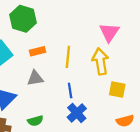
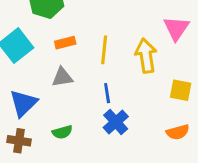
pink triangle: (109, 32) -> (176, 28), moved
yellow square: (117, 89) -> (181, 90), moved

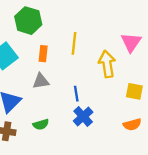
orange rectangle: (65, 43) -> (43, 54), turned -70
yellow line: (104, 50) -> (74, 43), moved

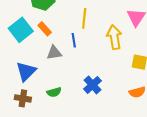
orange rectangle: (43, 54) -> (45, 29), moved, turned -48
blue line: (76, 94) -> (74, 40), moved

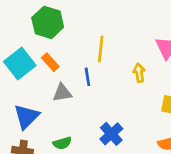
yellow arrow: (114, 37) -> (139, 73), size x0.6

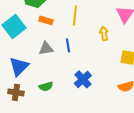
orange rectangle: (50, 62) -> (46, 20), moved, turned -32
blue line: (87, 77) -> (68, 45), moved

